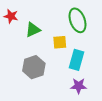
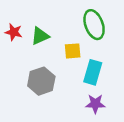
red star: (11, 16) -> (14, 32), moved

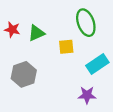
cyan rectangle: (93, 72) -> (97, 64), moved, turned 40
gray hexagon: (41, 81) -> (24, 74), moved

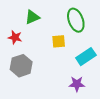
red star: (12, 30) -> (15, 37), moved
green triangle: (36, 33) -> (32, 17), moved

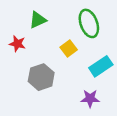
yellow square: (59, 41) -> (69, 48), turned -32
gray hexagon: (21, 66) -> (41, 77), moved

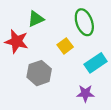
red star: (17, 44) -> (17, 41), size x1.5

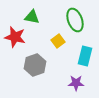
green triangle: (36, 19) -> (32, 17), turned 35
cyan rectangle: (96, 63) -> (85, 56), turned -42

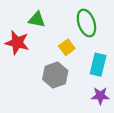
gray hexagon: (35, 65) -> (55, 75), moved
purple star: (76, 83) -> (100, 96), moved

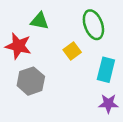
gray hexagon: (55, 75) -> (31, 81), moved

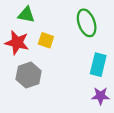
green triangle: (40, 21) -> (26, 15), moved
yellow square: (72, 51) -> (46, 40), moved, turned -35

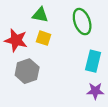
green triangle: (26, 15) -> (40, 15), moved

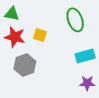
green triangle: (40, 15) -> (12, 14), moved
cyan rectangle: (93, 61) -> (85, 56), turned 60

